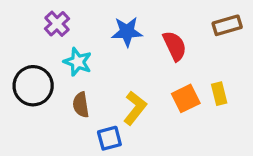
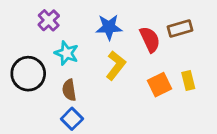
brown rectangle: (227, 25) -> (180, 29), moved
yellow L-shape: (135, 108) -> (116, 65), moved
blue square: (109, 138) -> (72, 119), moved, turned -30

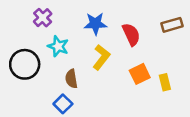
brown rectangle: (180, 29) -> (172, 25), moved
yellow rectangle: (188, 80) -> (165, 82), moved
brown semicircle: (69, 90) -> (71, 79), moved

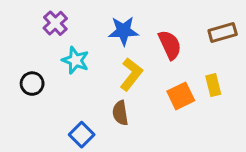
black circle: (25, 64) -> (32, 84), size x0.6
brown semicircle: (71, 79) -> (120, 113), moved
yellow rectangle: (165, 82) -> (213, 85), moved

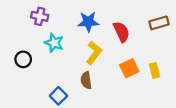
purple cross: (55, 23) -> (40, 16), turned -35
yellow rectangle: (213, 85) -> (155, 70), moved

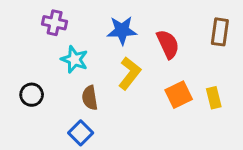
brown rectangle: (159, 23) -> (220, 32), turned -66
black circle: (23, 59) -> (32, 95), moved
brown semicircle: (86, 80) -> (90, 98), moved

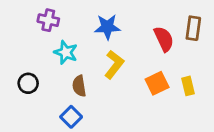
red semicircle: (168, 44) -> (164, 39), moved

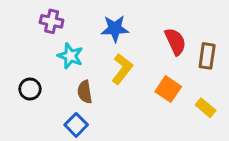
brown rectangle: (193, 28) -> (207, 56), moved
orange square: (157, 83) -> (168, 89), turned -30
yellow rectangle: (188, 86) -> (206, 108), moved, turned -36

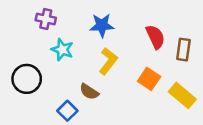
black circle: (30, 89) -> (27, 79), size x1.5
brown semicircle: (85, 92) -> (89, 92), moved, turned -48
yellow rectangle: (206, 108) -> (182, 95), size x1.5

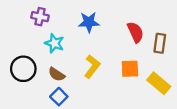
yellow L-shape: (108, 61) -> (92, 67), moved
orange square: (149, 79) -> (130, 69), turned -36
brown semicircle: (89, 92) -> (57, 74), moved

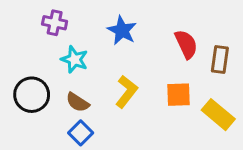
blue star: (89, 22) -> (122, 30), turned 30

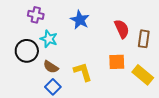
yellow L-shape: (127, 92) -> (83, 72), moved, turned -55
black circle: (32, 95) -> (27, 51), moved

